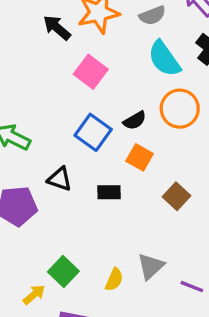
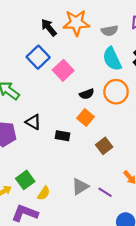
pink square: (91, 72) -> (63, 70), moved
blue square: (93, 132) -> (38, 57), moved
yellow semicircle: (114, 280) -> (44, 193), moved
purple line: (192, 287) -> (105, 192), moved

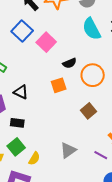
orange circle: (116, 92) -> (93, 75), moved
orange square: (86, 118) -> (59, 85), moved, turned 35
black rectangle: (63, 136) -> (17, 123), moved
purple line: (105, 192) -> (101, 155), moved

